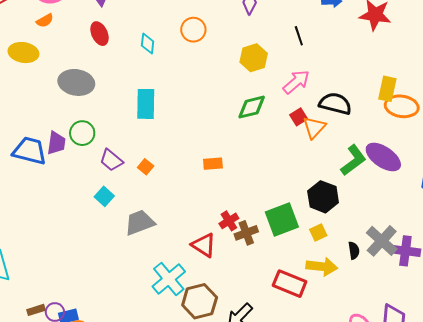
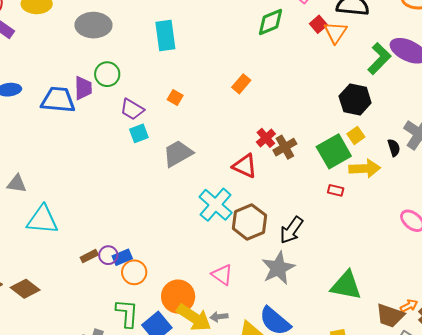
purple trapezoid: (111, 160) -> (132, 109), moved
orange rectangle: (213, 164) -> (241, 84), turned -36
cyan square: (104, 196) -> (139, 133), turned 36
green square: (282, 219) -> (334, 151), moved
red rectangle: (290, 284) -> (336, 190), size x0.5

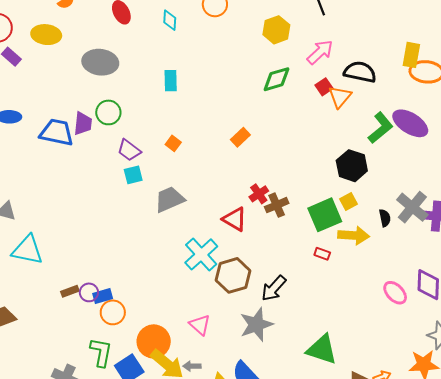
cyan rectangle: (165, 35) -> (171, 81), size x0.7

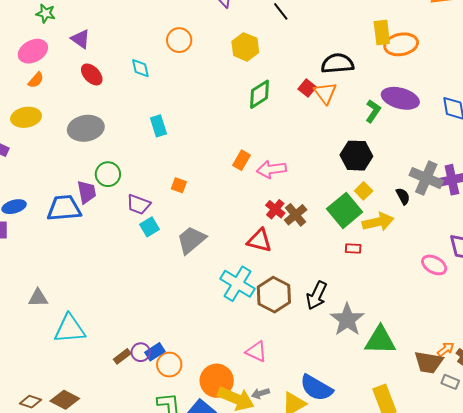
pink arrow: (320, 52) -> (271, 169), moved, turned -128
green L-shape: (380, 128) -> (373, 111), size x0.7
gray star: (256, 325) -> (347, 320), moved

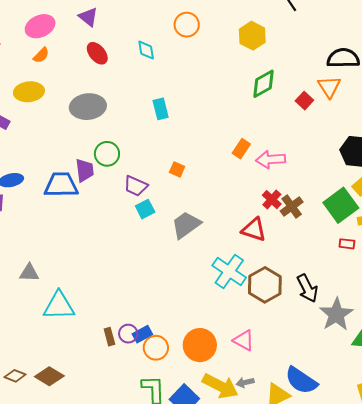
red square: (307, 88) -> (304, 101), moved
black arrow: (317, 295) -> (307, 288), turned -56
brown rectangle: (122, 356) -> (109, 337), turned -72
orange circle: (217, 381) -> (200, 345), moved

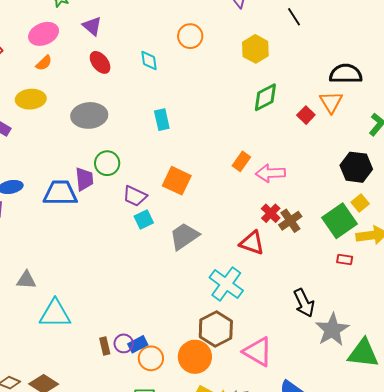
orange square: (177, 169) -> (177, 181), size x1.8
brown hexagon: (265, 285) -> (216, 329), moved
pink triangle: (244, 340) -> (258, 352), moved, size x1.4

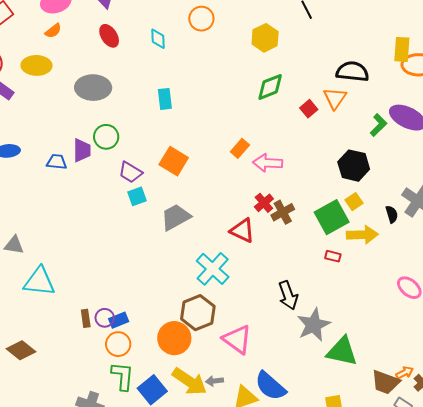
blue trapezoid: (60, 193) -> (57, 162), size x0.6
orange circle: (151, 358) -> (118, 344), moved

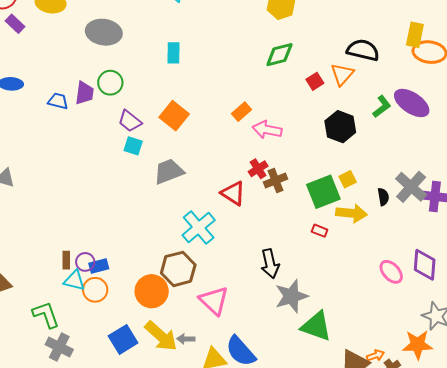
black hexagon: (354, 166) -> (340, 127), moved
cyan square: (137, 196) -> (133, 146), turned 30
cyan triangle: (39, 282) -> (74, 281), moved, size x0.7
green L-shape: (123, 376) -> (46, 315), moved, turned -32

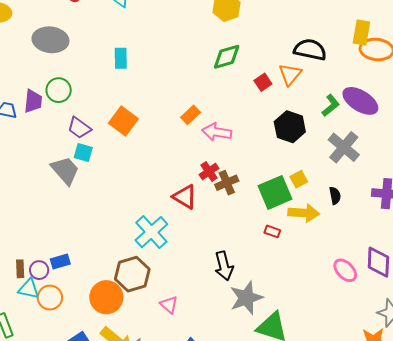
gray trapezoid: (169, 171) -> (65, 170), moved, turned 72
gray cross: (411, 187) -> (344, 147), moved
blue rectangle: (99, 266) -> (60, 262), moved
pink triangle: (214, 301) -> (169, 305), size x0.6

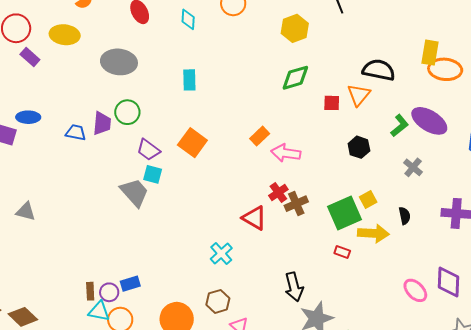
red square: (263, 82) -> (332, 103), turned 36
black hexagon: (290, 127) -> (359, 147), size x0.7
gray cross: (344, 147) -> (413, 167), size x0.6
cyan cross: (151, 232) -> (221, 254), size x0.7
brown hexagon: (132, 274) -> (218, 301), moved, size x0.7

